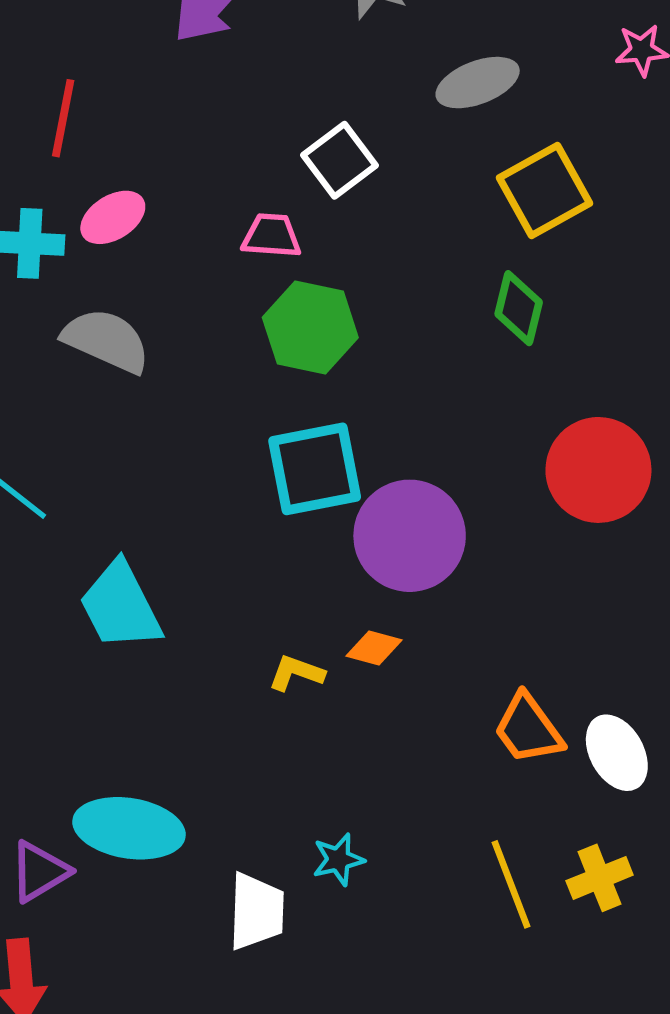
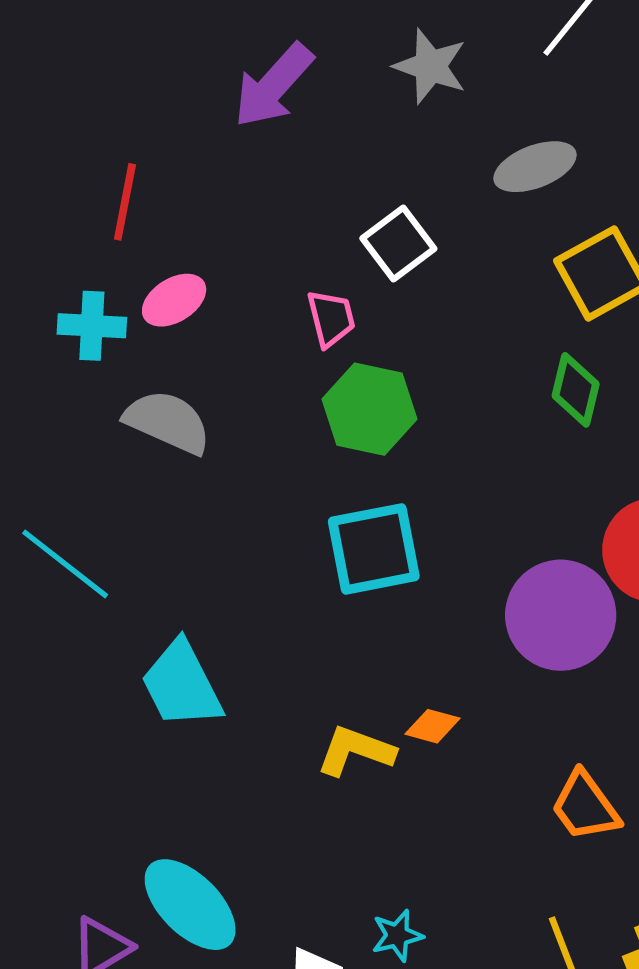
pink trapezoid: (271, 236) -> (331, 318), turned 72
purple circle: (410, 536) -> (561, 615), moved
yellow L-shape: (296, 673) -> (356, 751), size x1.4
cyan ellipse: (129, 828) -> (190, 905), turned 36

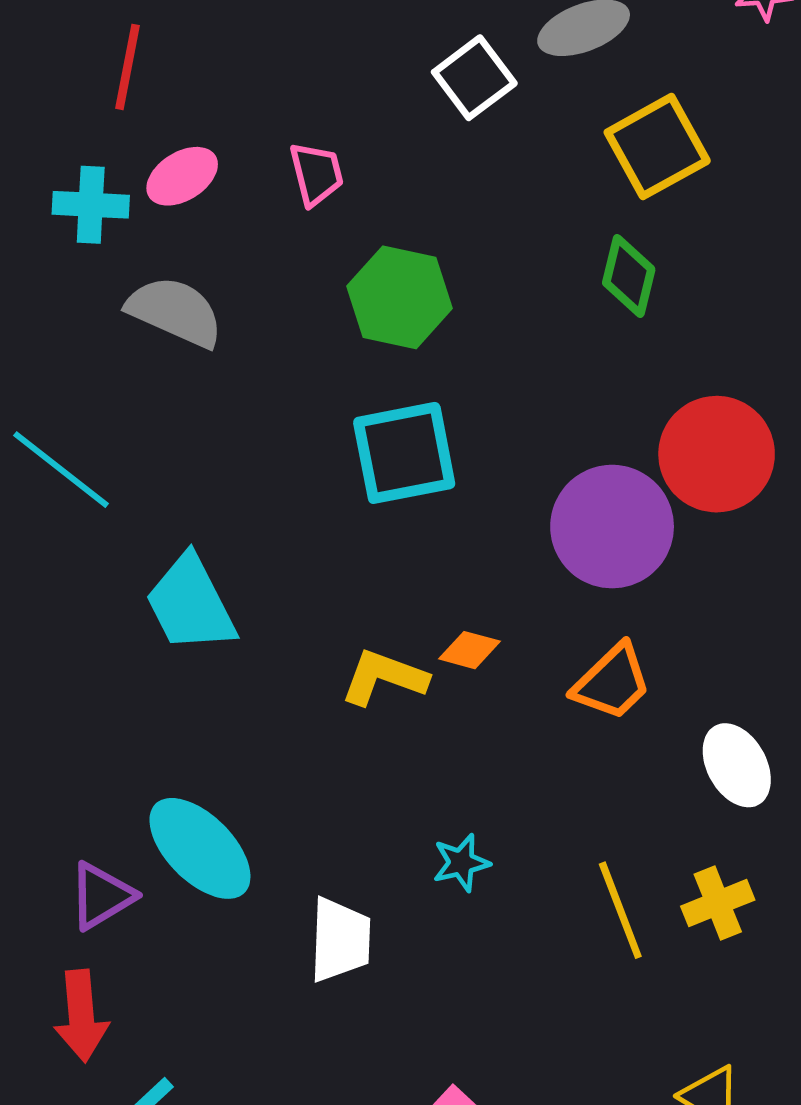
white square: (398, 244) -> (474, 78), moved
pink trapezoid: (331, 318) -> (316, 174), moved
orange trapezoid: (585, 806) -> (612, 682), moved, turned -98
cyan star: (397, 936) -> (461, 863), moved

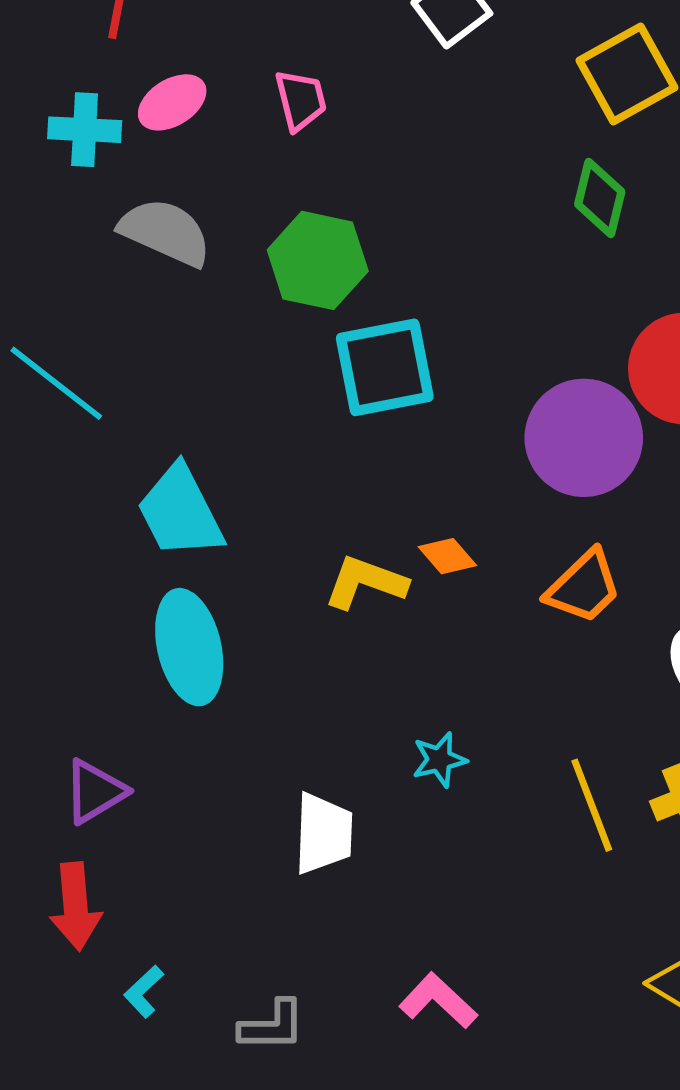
green hexagon: (399, 297) -> (318, 260), moved
orange diamond: (470, 650) -> (447, 556), turned 34
cyan ellipse: (200, 848) -> (189, 647), moved, turned 32

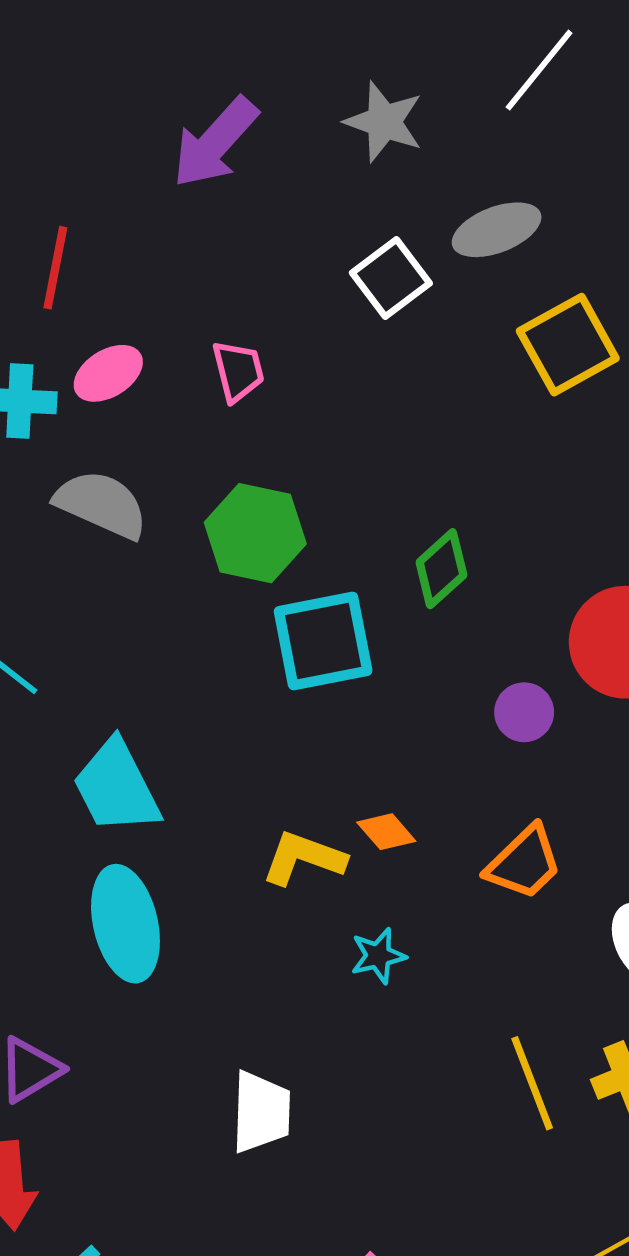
green diamond: (600, 198) -> (441, 569), moved, turned 34
purple circle: (584, 438) -> (524, 712), size x0.5
cyan star: (439, 760) -> (378, 956), moved

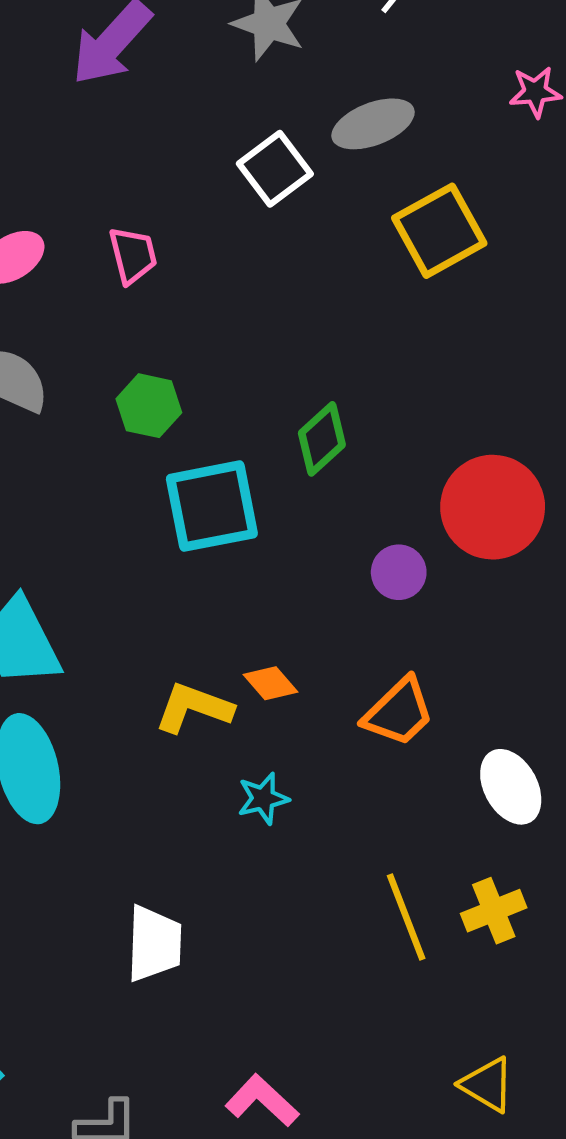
green hexagon: (255, 533) -> (149, 406), size x0.7

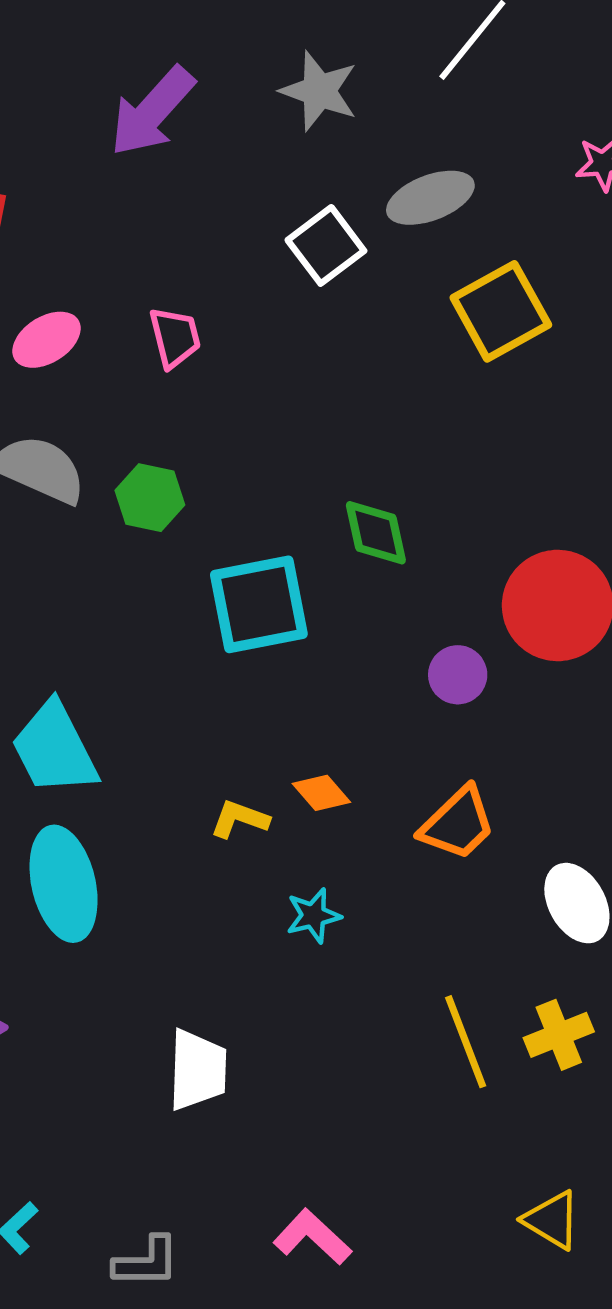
green hexagon: (149, 406) -> (150, 498), moved
green diamond: (322, 439) -> (376, 533), turned -60
yellow L-shape: (194, 708) -> (240, 819), size x0.7

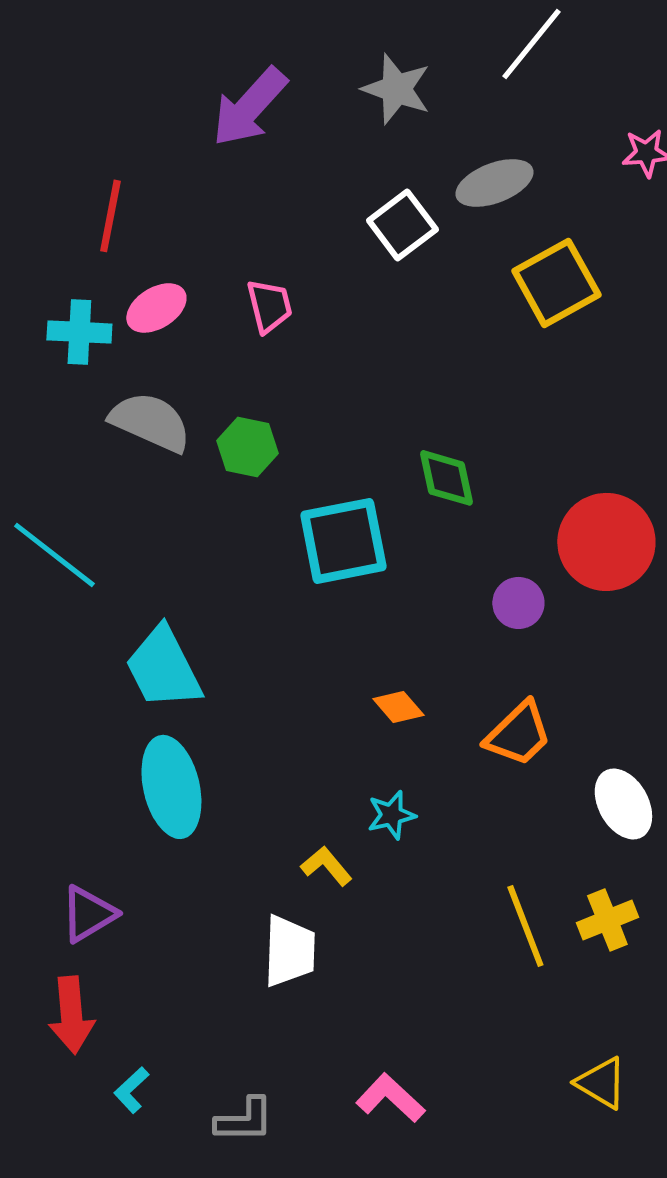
yellow L-shape: (240, 819) -> (326, 866), moved, turned 30

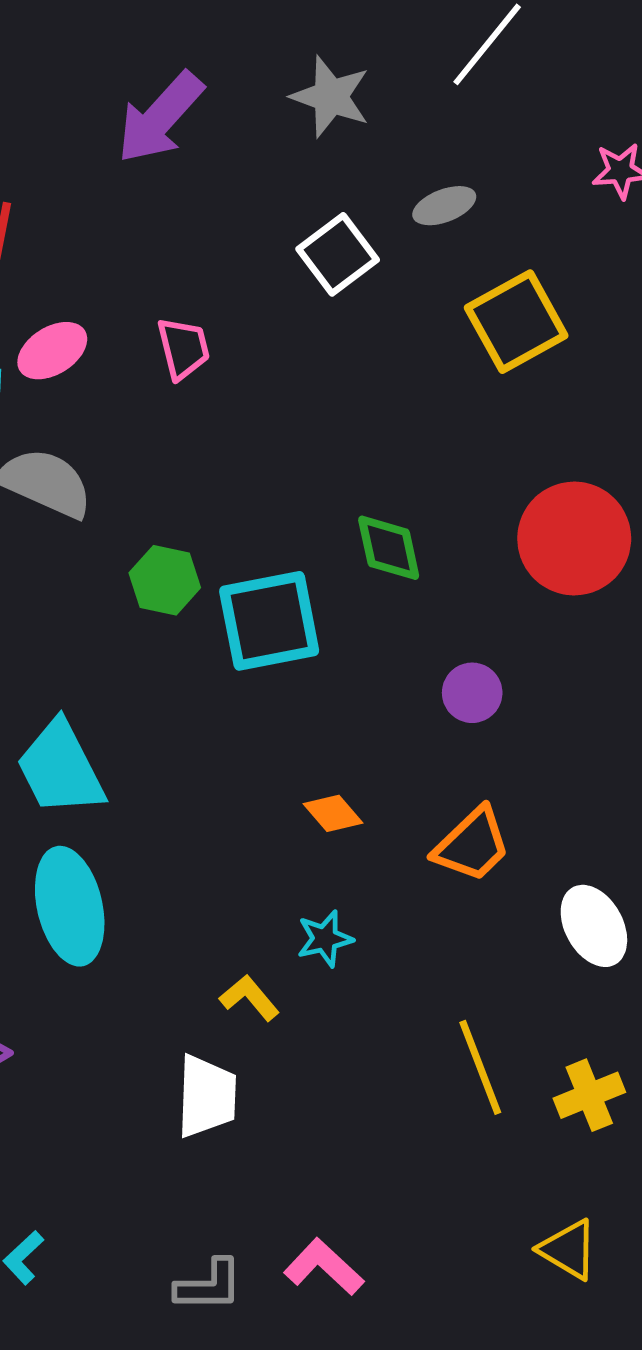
gray ellipse: (494, 183) -> (444, 206), size x0.7
green hexagon: (247, 447) -> (165, 580), moved
red circle: (606, 542) -> (574, 539), moved
yellow cross: (607, 920) -> (589, 1095), moved
gray L-shape: (244, 1120) -> (209, 1285), moved

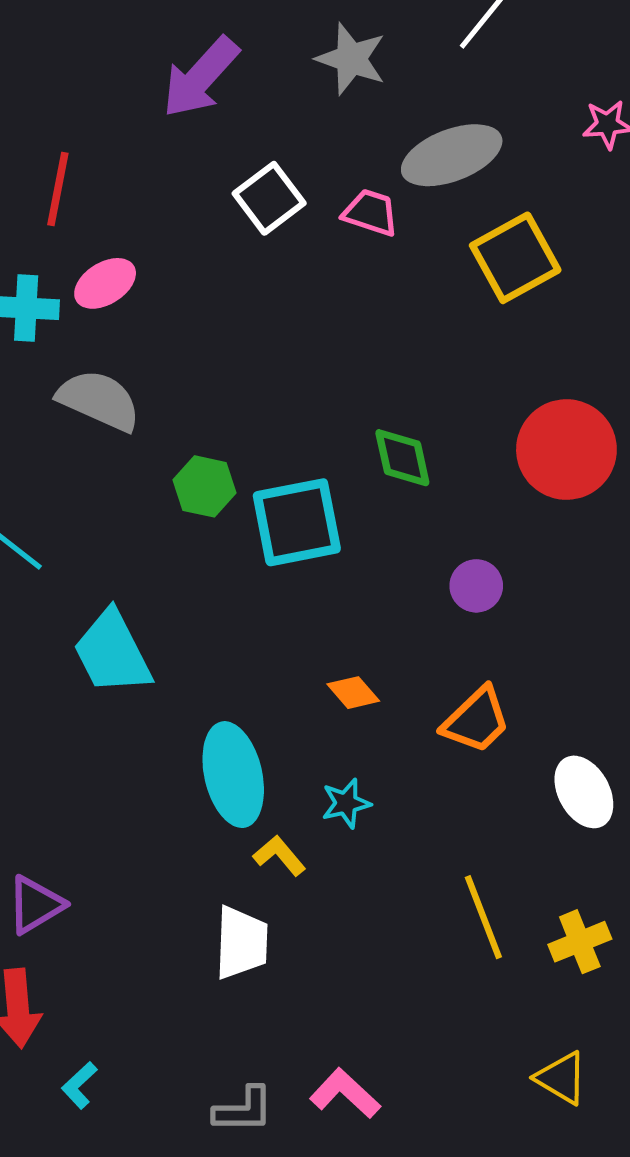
gray ellipse: (444, 206) -> (452, 155), size x1.8
white square: (338, 254) -> (269, 198), moved
pink trapezoid: (183, 348) -> (371, 213), moved, turned -58
cyan ellipse: (70, 906) -> (233, 775), moved

